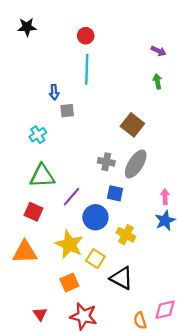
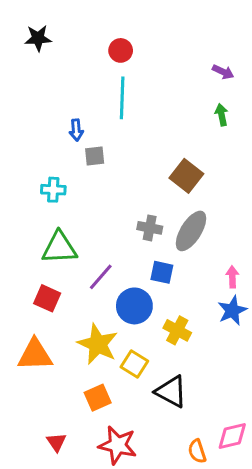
cyan cross: (38, 135) -> (53, 190), turned 35

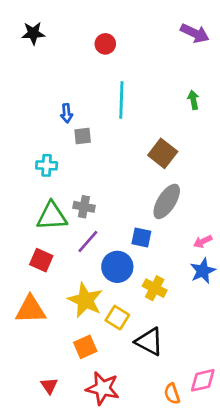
purple arrow: (223, 72) -> (195, 33), moved, size x1.5
cyan line: (122, 98) -> (121, 100), moved
gray cross: (150, 228) -> (84, 207), moved
pink arrow: (232, 277) -> (203, 241), turned -114

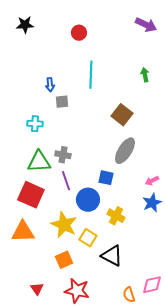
purple line: (88, 241) -> (66, 181), turned -60
red square: (41, 260) -> (31, 195), size x1.5

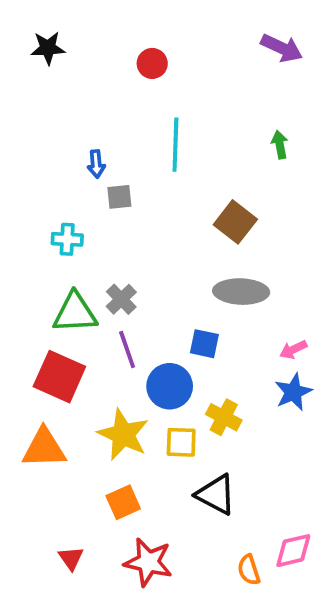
gray ellipse: (125, 151) -> (241, 292), turned 60
gray cross: (63, 155) -> (121, 299), turned 35
yellow square: (88, 238) -> (181, 442), moved, turned -30

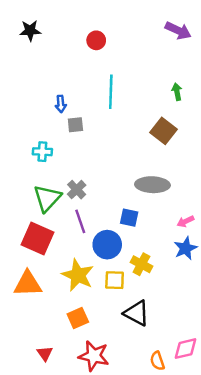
brown square: (235, 222) -> (163, 131), moved
green triangle: (75, 313) -> (47, 198), turned -44

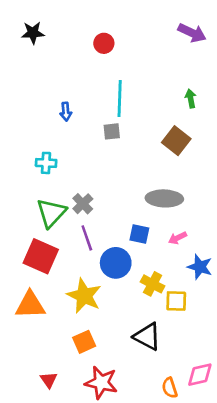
gray square: (75, 125) -> (112, 131), moved
pink arrow: (185, 221) -> (178, 238), moved
blue star: (185, 248) -> (200, 267), turned -30
yellow square: (115, 280) -> (176, 301), moved

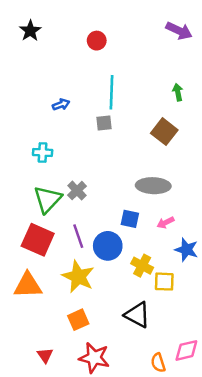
black star: (33, 33) -> (30, 31), turned -30
blue arrow: (66, 112) -> (61, 105), turned -105
purple line: (87, 238) -> (78, 236), moved

